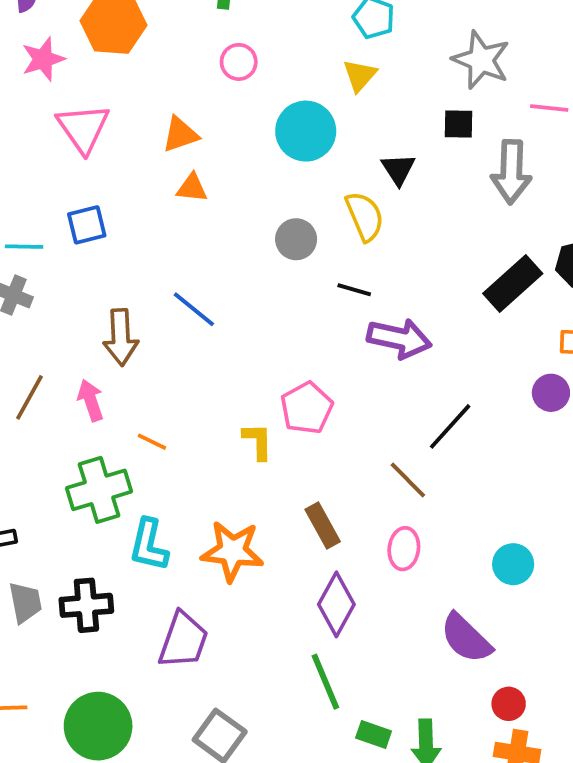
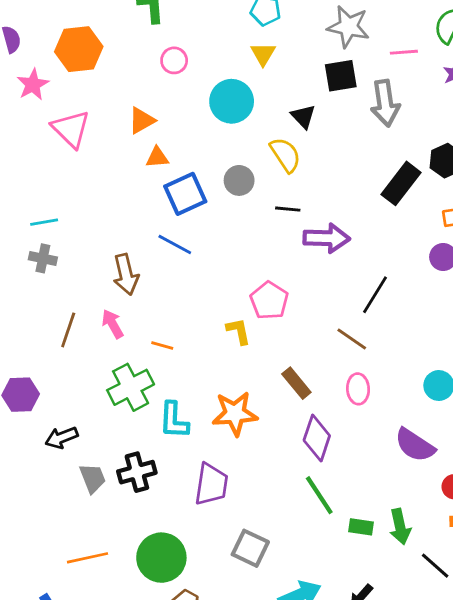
black square: (459, 124) -> (341, 76), size x1.4
blue square: (87, 225) -> (185, 194), moved, size x1.4

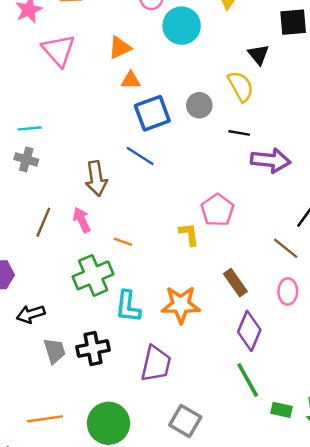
cyan circle: (232, 101) -> (182, 26), moved

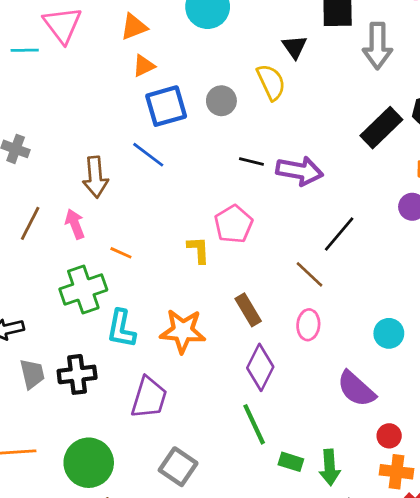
orange triangle: (131, 80) -> (144, 66), turned -30
cyan line: (30, 128) -> (25, 50), moved
black line: (239, 133) -> (251, 161), moved

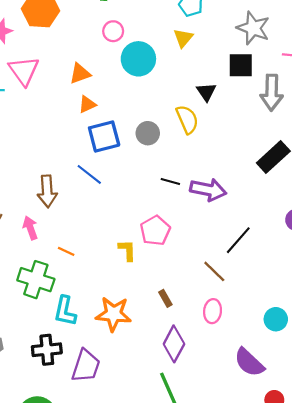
green cross: (83, 290) -> (36, 280), turned 36
brown rectangle: (248, 310) -> (165, 298), size x0.7
black cross: (77, 374) -> (47, 350), moved

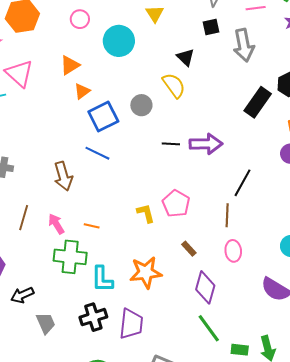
pink circle: (113, 31) -> (80, 19), moved
black square: (241, 65) -> (211, 27), size x0.7
pink arrow: (30, 228) -> (56, 224), moved
pink pentagon: (155, 231) -> (176, 204), moved
brown line: (214, 271) -> (227, 215), turned 60

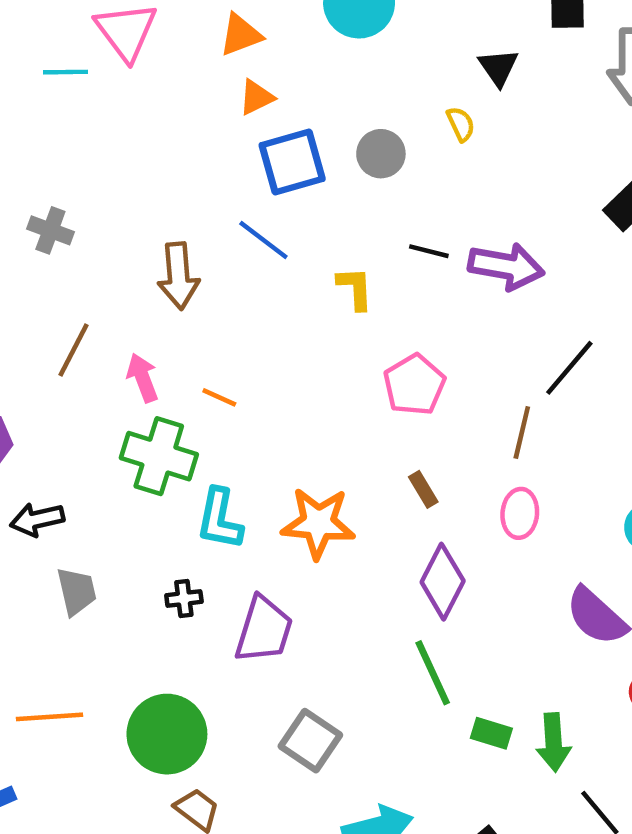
yellow semicircle: (174, 85) -> (461, 124), size x0.6
yellow L-shape: (146, 213) -> (355, 288), moved
black cross: (93, 317) -> (184, 599), size x0.6

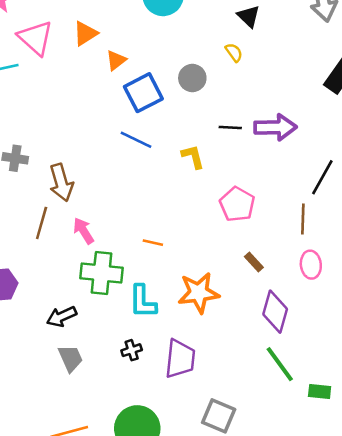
orange triangle: (241, 35) -> (85, 33), moved
brown arrow: (178, 276) -> (61, 183), moved
orange line: (219, 397) -> (153, 243), moved
black arrow: (37, 519) -> (62, 317), moved

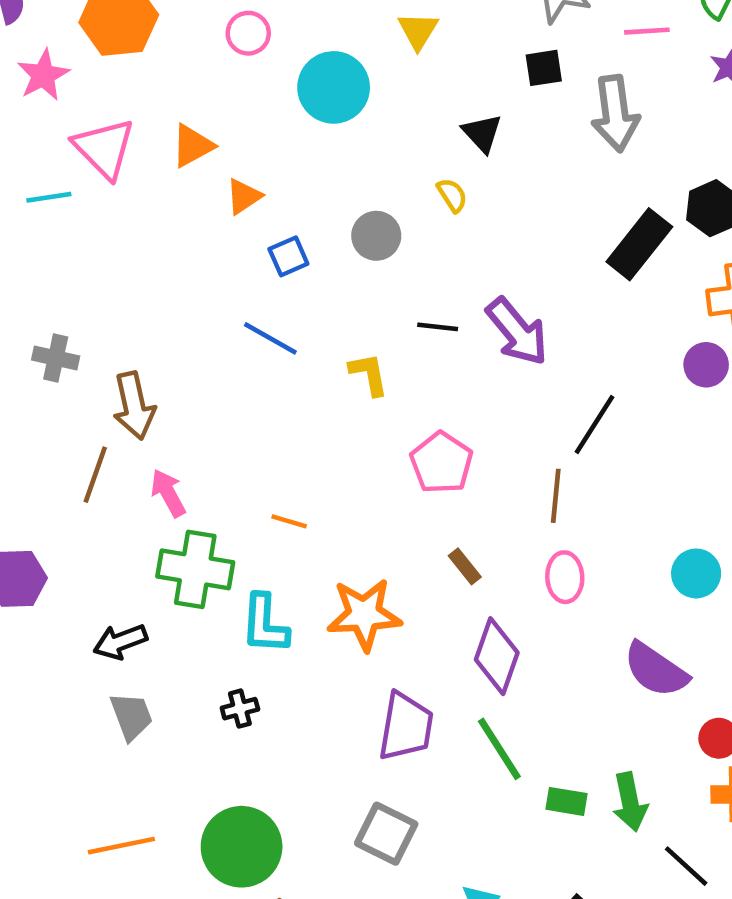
blue square: (143, 93) -> (288, 256), size x0.6
purple arrow: (275, 127) -> (517, 332), turned 48
purple trapezoid: (180, 359) -> (406, 727), moved

